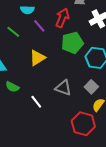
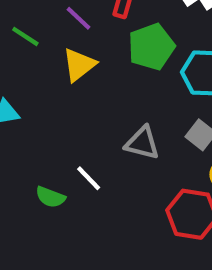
yellow triangle: (37, 58) -> (79, 65), moved
green semicircle: (12, 87) -> (50, 197), moved

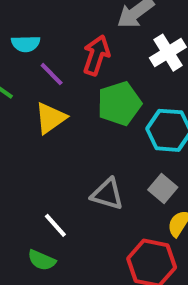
green semicircle: (50, 197) -> (42, 260), moved

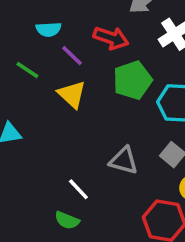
red arrow: (96, 55) -> (111, 38), turned 92
yellow triangle: (50, 118) -> (72, 94), turned -40

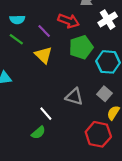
cyan semicircle: (49, 29) -> (17, 20), moved
green semicircle: (67, 220) -> (38, 133), turned -64

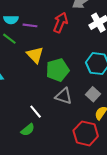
red arrow: (69, 21) -> (60, 23), turned -90
purple line: (44, 31) -> (30, 25), moved, turned -40
green pentagon: (81, 47) -> (58, 70), moved

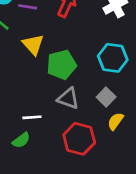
white line: (36, 112) -> (32, 117), turned -56
red hexagon: (86, 133) -> (79, 139), moved

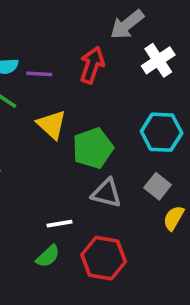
red hexagon: (79, 139) -> (104, 258), moved

